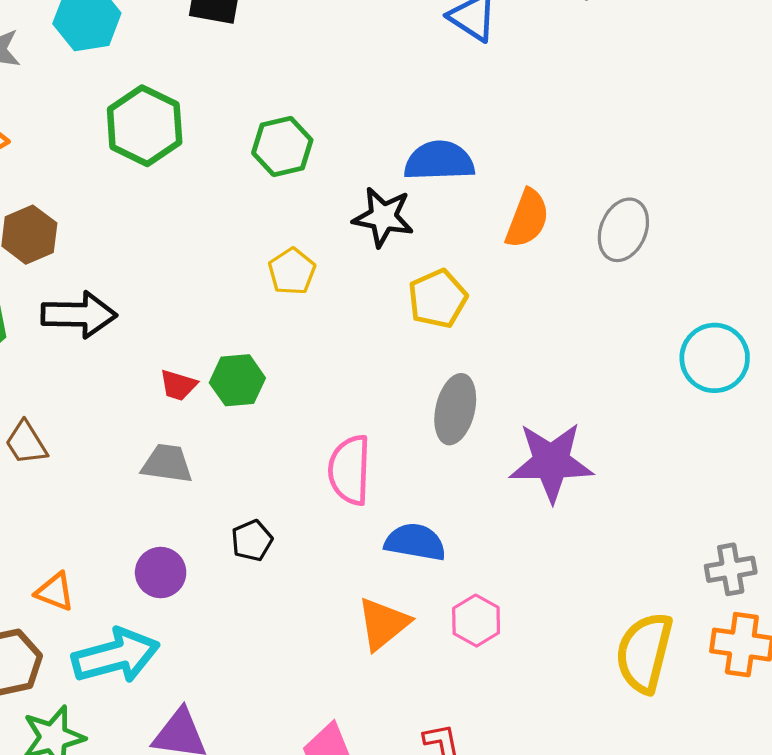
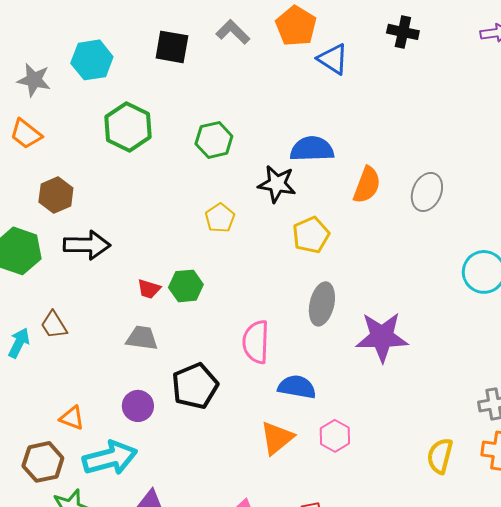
black pentagon: (252, 540) -> (195, 386), size x1.8
yellow semicircle: (644, 653) -> (440, 456), size x0.7

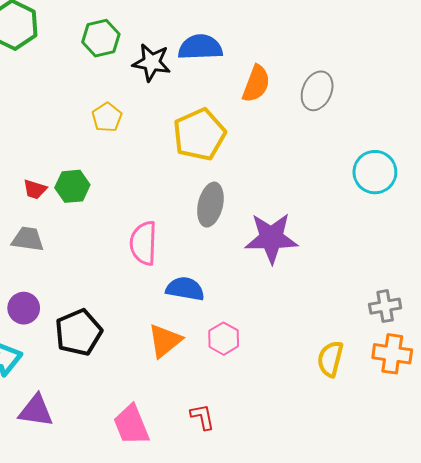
black star: (277, 184) -> (152, 62), moved
yellow pentagon: (311, 235) -> (199, 135), size x1.4
black pentagon: (195, 386) -> (78, 332), moved

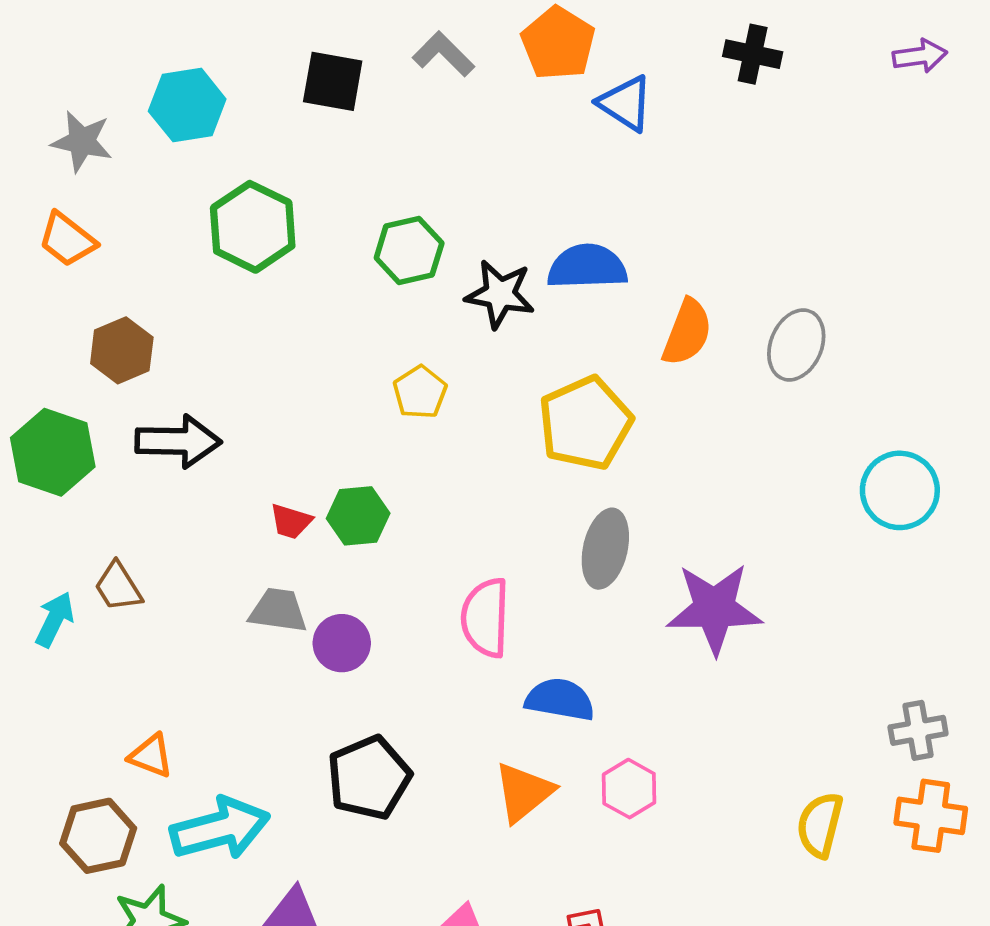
purple circle: (24, 308) -> (342, 643), moved

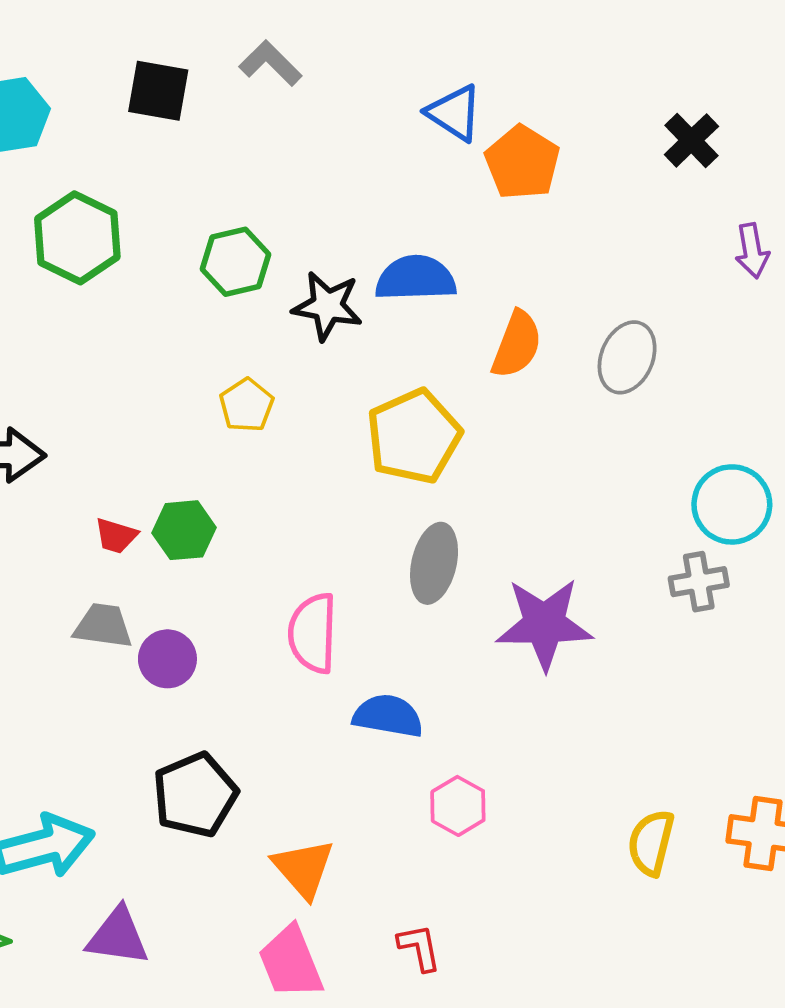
orange pentagon: (558, 43) -> (522, 162), moved
black cross: (753, 54) -> (691, 140), moved, turned 34
purple arrow: (920, 56) -> (752, 251), moved, turned 88
gray cross: (918, 730) -> (699, 582), moved
orange triangle: (524, 792) -> (304, 868), moved, turned -32

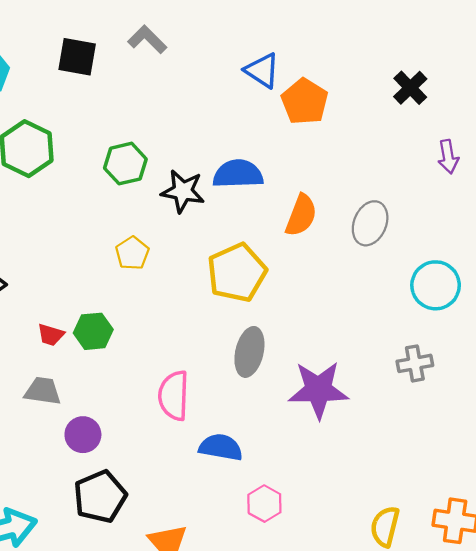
cyan circle: (732, 504) -> (436, 285), moved
purple circle: (167, 659) -> (83, 435), moved

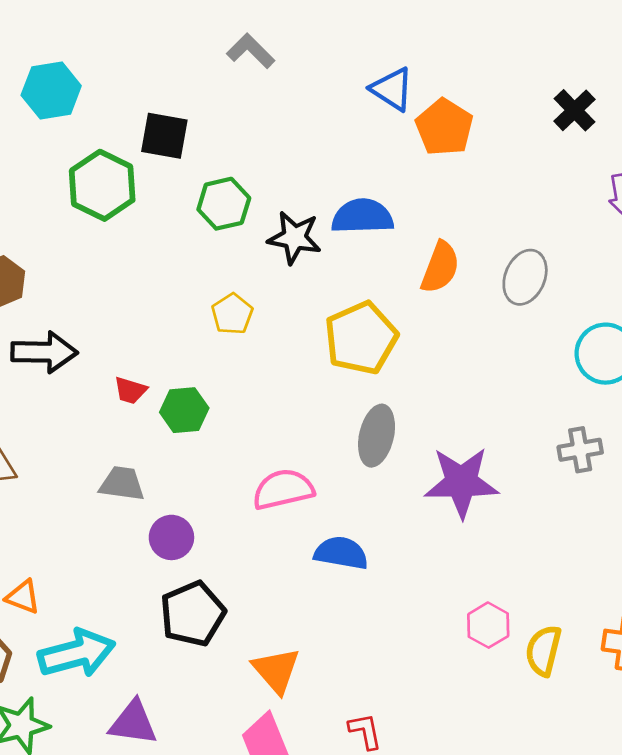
black square: (77, 57) -> (164, 136), moved
red trapezoid: (51, 335) -> (130, 390), moved
pink semicircle: (174, 396) -> (283, 489), turned 75
pink hexagon: (264, 504) -> (488, 625), moved

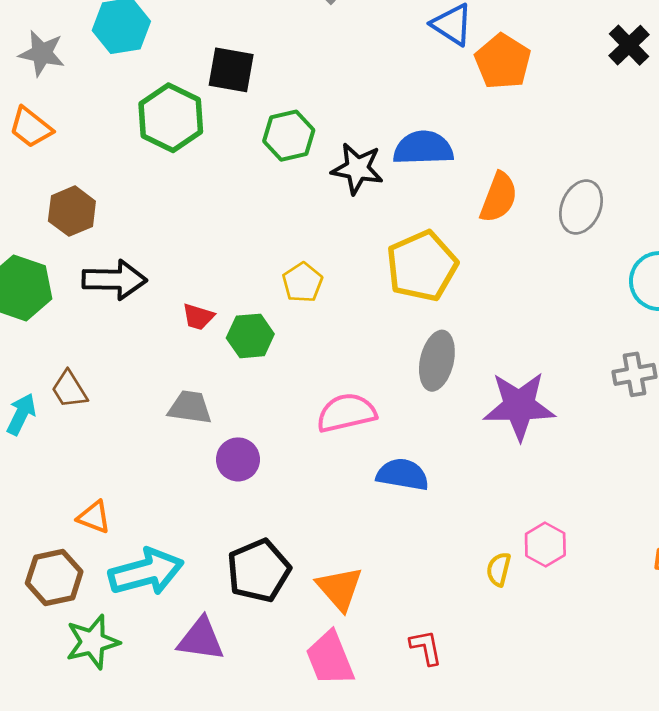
yellow pentagon: (232, 314) -> (302, 282), moved
black pentagon: (193, 614) -> (259, 571), moved
yellow semicircle: (543, 651) -> (499, 569), moved, size x0.7

